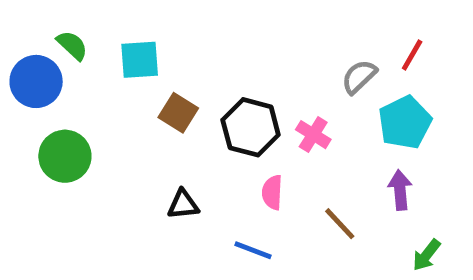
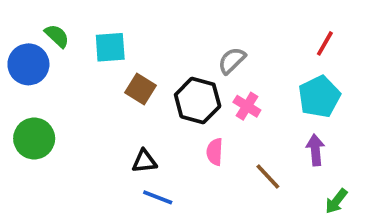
gray semicircle: (359, 77) -> (232, 61), moved
green circle: (65, 156) -> (34, 138), moved
blue line: (253, 250) -> (158, 197), moved

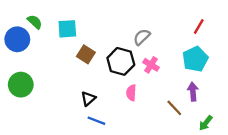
black triangle: (144, 161) -> (88, 99), turned -35
brown line: (268, 177) -> (174, 108), moved

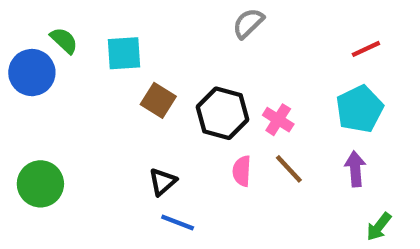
red line: (199, 26) -> (366, 49), turned 35
gray semicircle: (142, 37) -> (248, 23), moved
green circle: (21, 85) -> (40, 184), moved
brown line: (174, 108) -> (289, 169), moved

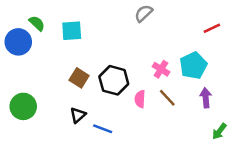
brown square: (158, 100) -> (79, 78), moved
cyan pentagon: (360, 109) -> (193, 65), moved
black hexagon: (222, 113) -> (114, 80), moved
black triangle: (163, 182) -> (78, 115), moved

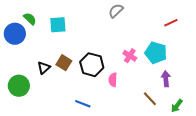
cyan pentagon: (193, 65) -> (156, 53), turned -30
brown line: (167, 98) -> (150, 99), moved
black triangle: (78, 115) -> (44, 68), moved

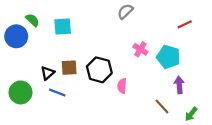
pink cross: (130, 56) -> (140, 49), moved
brown square: (64, 63) -> (69, 68), turned -35
blue line: (83, 104) -> (57, 92), moved

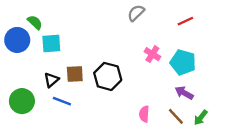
red line: (185, 24) -> (185, 21), moved
cyan square: (63, 27) -> (51, 43), moved
purple arrow: (179, 85) -> (184, 93), moved, turned -56
pink semicircle: (122, 86) -> (144, 114), moved
green arrow: (191, 114) -> (201, 118), moved

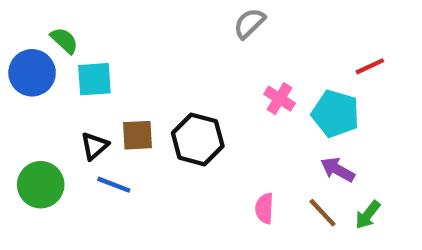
red line: (185, 21) -> (370, 66), moved

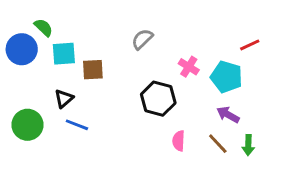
gray semicircle: (249, 23) -> (142, 39), moved
brown square: (137, 135) -> (93, 70), moved
black hexagon: (198, 139) -> (158, 99), moved
green arrow: (368, 215) -> (248, 145), turned -36

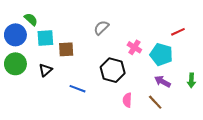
green circle: (27, 125) -> (15, 64), moved
blue line: (77, 125) -> (78, 89), moved
green arrow: (248, 145) -> (191, 80), moved

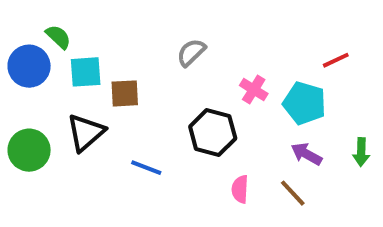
green circle: (15, 64) -> (29, 150), moved
black triangle: (45, 70) -> (86, 133), size x1.5

